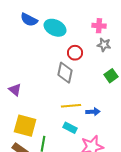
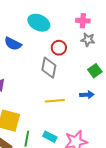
blue semicircle: (29, 20) -> (13, 44), moved
blue arrow: (93, 112) -> (87, 95), moved
cyan rectangle: (70, 128) -> (50, 137), moved

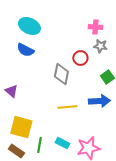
cyan ellipse: (39, 23) -> (29, 26), moved
red circle: (59, 48) -> (80, 58), moved
blue arrow: (87, 95) -> (99, 101), size x1.5

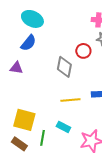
blue semicircle: (25, 50) -> (28, 43), turned -78
purple triangle: (11, 91) -> (16, 68), moved, turned -32
cyan rectangle: (62, 143) -> (63, 127), moved

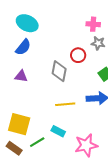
purple triangle: (16, 68) -> (21, 76), moved
green line: (42, 138) -> (37, 142), turned 49

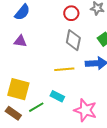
red circle: (78, 55) -> (71, 13), moved
gray diamond: (59, 71) -> (73, 40), moved
pink star: (86, 145) -> (85, 110), turned 30

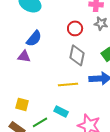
blue semicircle: (22, 12) -> (34, 38), moved
yellow square: (18, 89) -> (22, 104), size x0.6

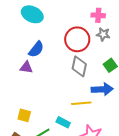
red circle: (75, 28) -> (77, 39), size x1.6
yellow line: (68, 84) -> (81, 103), moved

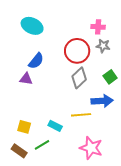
gray diamond: (79, 66) -> (79, 78), turned 35
cyan rectangle: (63, 122) -> (55, 126), moved

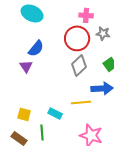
pink cross: (98, 27) -> (86, 15), moved
purple triangle: (26, 79) -> (26, 66), turned 48
green line: (42, 145) -> (42, 132), turned -63

